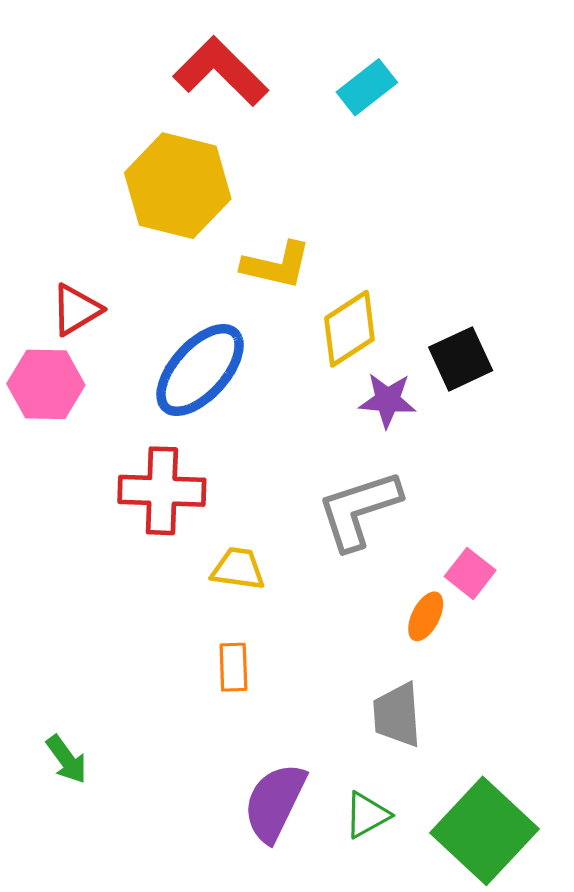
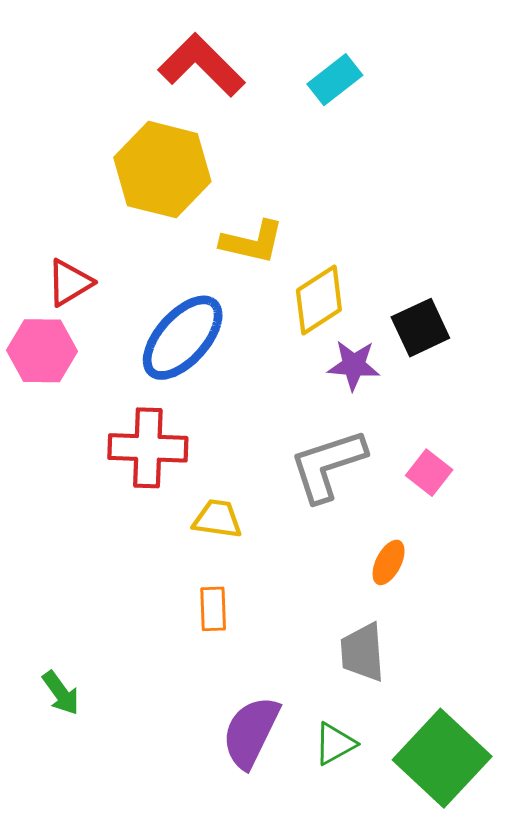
pink square: (470, 573) -> (429, 473), moved

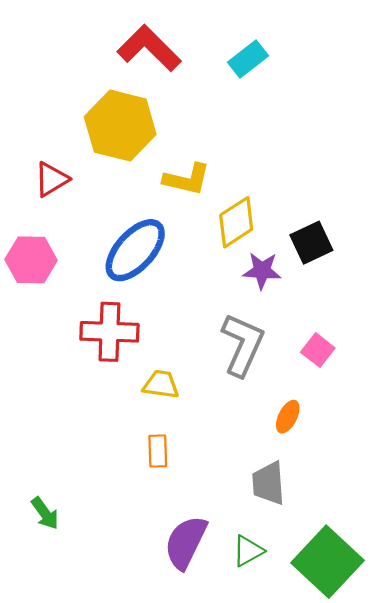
red triangle: (70, 283) -> (51, 179), moved
gray L-shape: (328, 465) -> (243, 345), turned 132

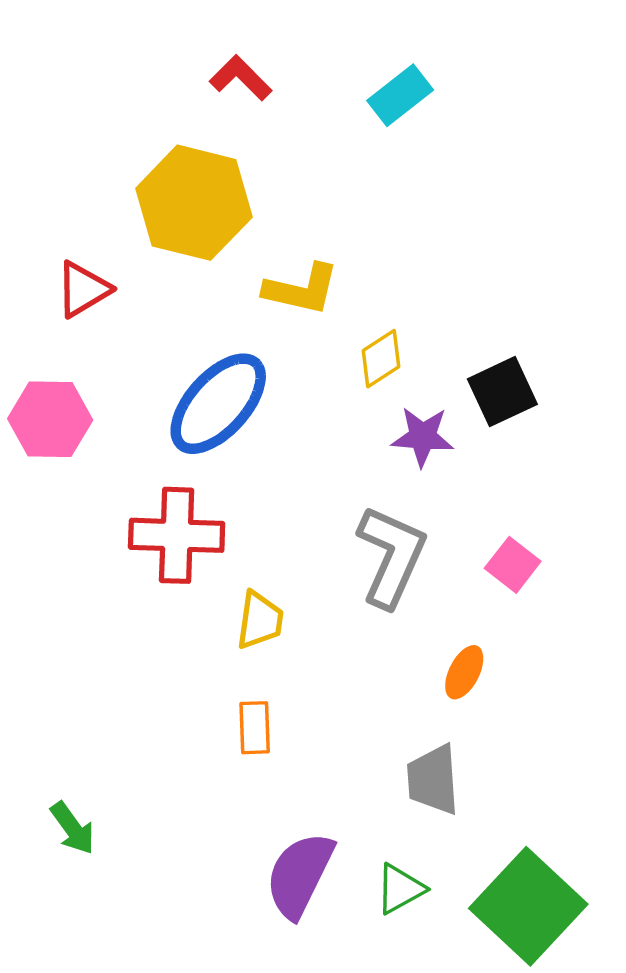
red L-shape: (149, 48) -> (241, 78), size x0.6
yellow diamond: (236, 222) -> (381, 359), size x0.7
yellow trapezoid: (161, 384) -> (260, 620), turned 90

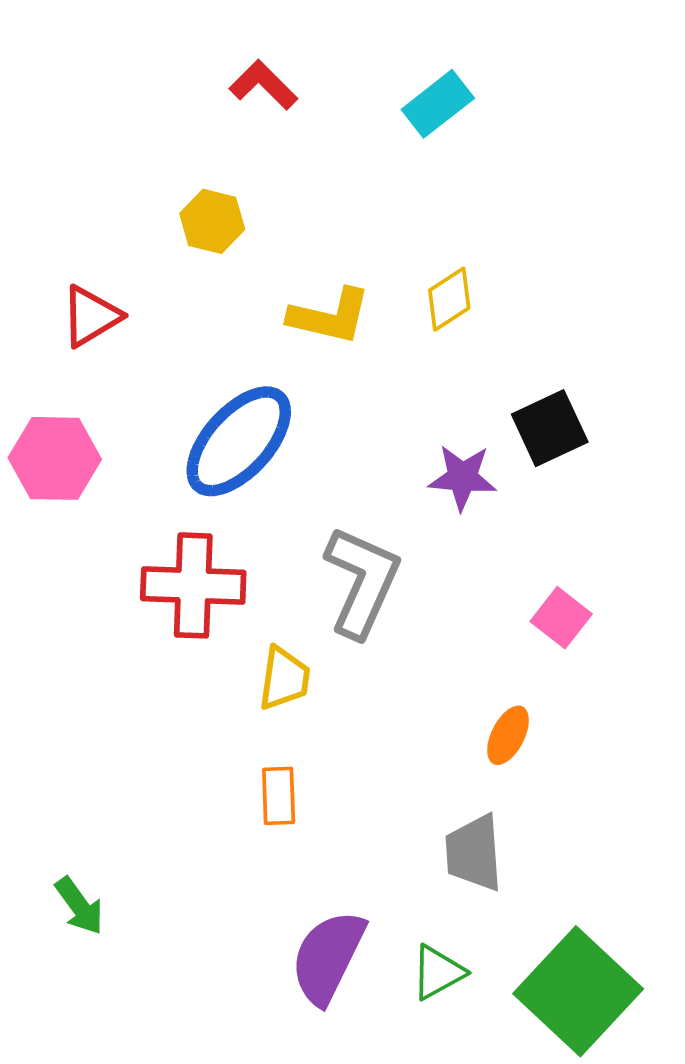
yellow hexagon: (194, 203) -> (212, 221), size x0.5
yellow diamond: (381, 359) -> (449, 299), moved
gray L-shape: (391, 556) -> (362, 582), moved

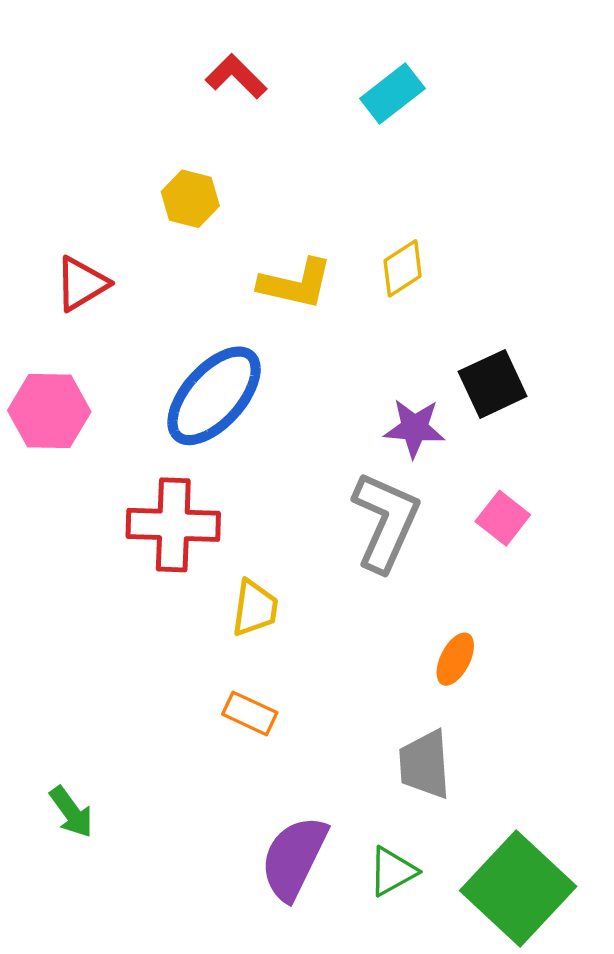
gray L-shape: (362, 582) -> (386, 522), moved
pink square: (561, 618) -> (503, 518), moved
orange rectangle: (279, 796) -> (250, 713), turned -63

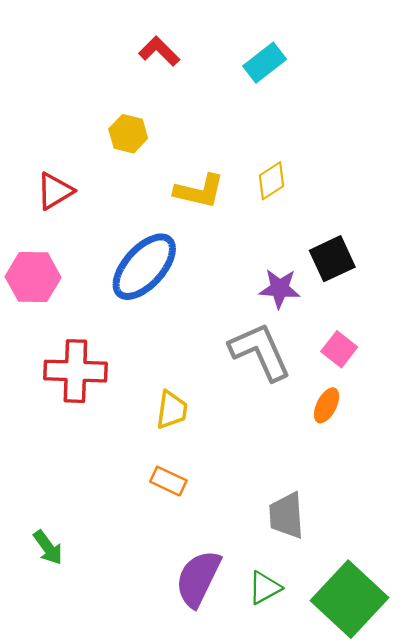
gray L-shape: (386, 522) -> (260, 352), turned -48
red cross: (173, 525) -> (75, 371), moved
orange ellipse: (455, 659) -> (327, 405), moved

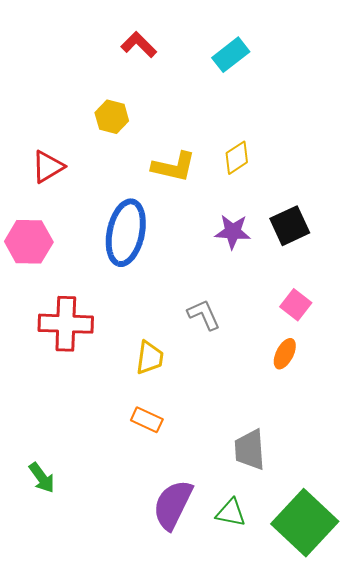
blue ellipse: (144, 267) -> (126, 233), turned -30
purple star: (280, 288) -> (233, 232), moved
gray L-shape: (260, 352) -> (204, 315), moved, size x0.6
green triangle: (265, 588) -> (231, 513), turned 40

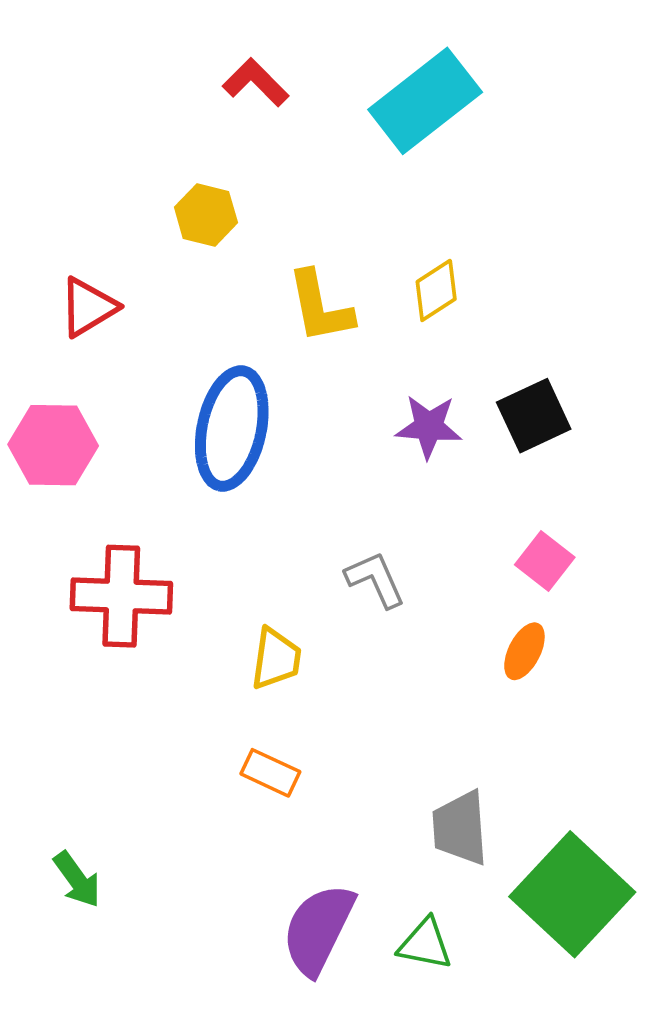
cyan rectangle: (231, 55) -> (425, 101), size x1.6
yellow L-shape: (174, 167) -> (320, 307), turned 66
green square: (305, 523) -> (572, 894), moved

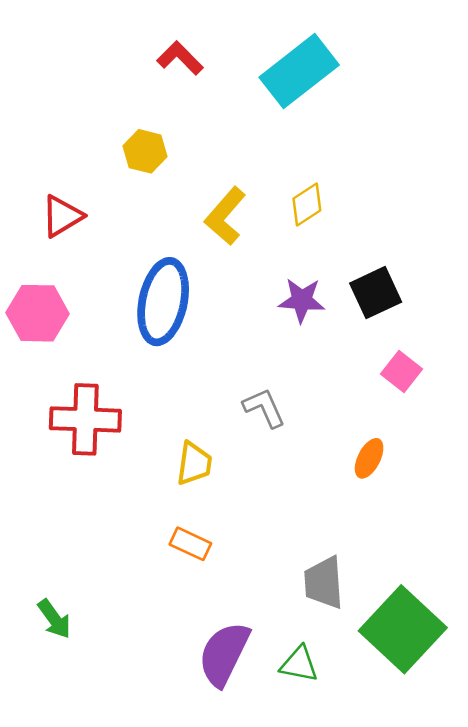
yellow L-shape: (320, 307) -> (225, 216), turned 52
pink square: (545, 561) -> (401, 372), moved

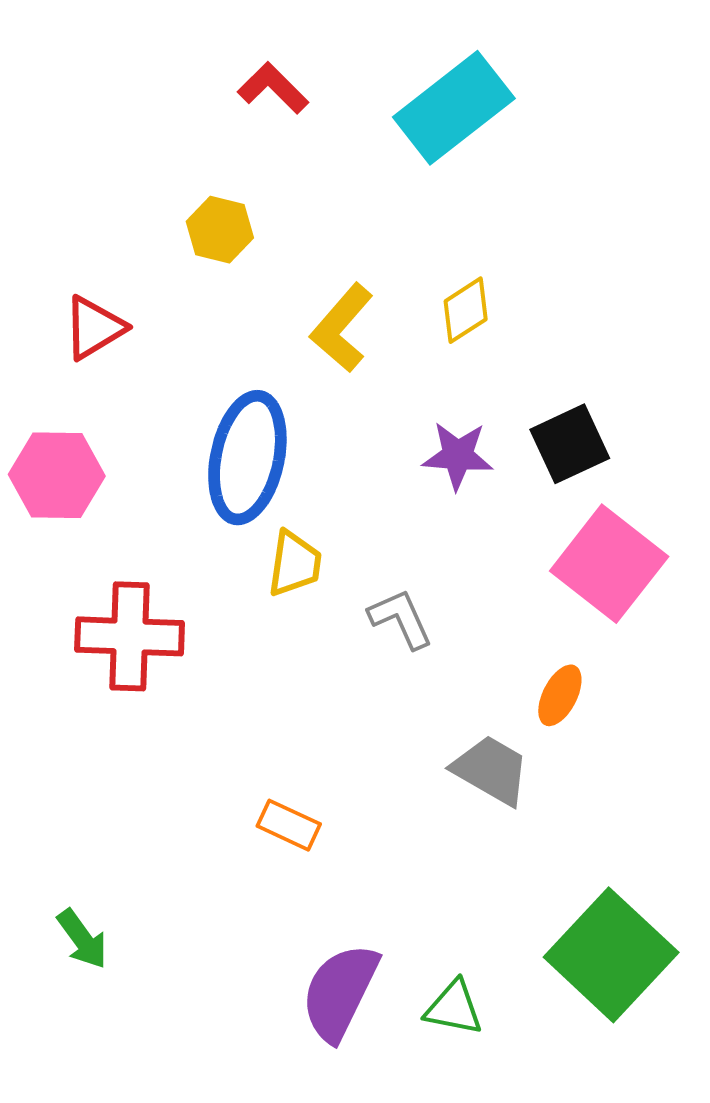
pink square: (401, 372) -> (609, 564), size x1.8
yellow trapezoid: (194, 463) -> (295, 564), moved
gray trapezoid: (324, 583) -> (491, 770), moved, turned 124

